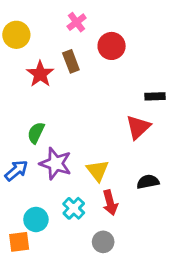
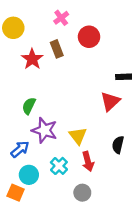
blue arrow: (16, 171) -> (20, 149), moved
black semicircle: (148, 182) -> (118, 145), turned -66
orange square: (19, 242) -> (16, 193), turned 30

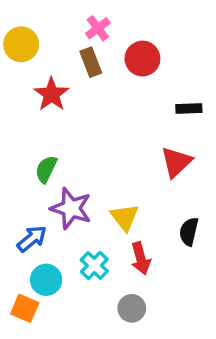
brown rectangle: (57, 49) -> (91, 62), moved
black rectangle: (124, 77) -> (189, 109), moved

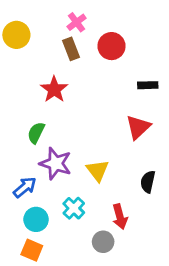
red star: (51, 94) -> (54, 89), moved
red arrow: (141, 258) -> (120, 217), moved
orange square: (25, 308) -> (32, 250), moved

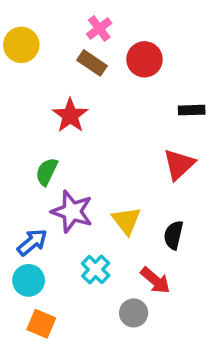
brown rectangle: (71, 49) -> (92, 63), turned -35
black semicircle: (148, 182) -> (173, 235), moved
red arrow: (120, 217) -> (155, 280), turned -35
cyan circle: (36, 219) -> (29, 280), moved

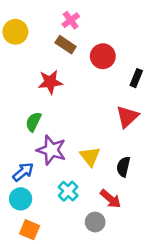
red circle: (144, 59) -> (103, 56), moved
black rectangle: (192, 110) -> (136, 78), turned -66
red star: (70, 115) -> (50, 82), turned 30

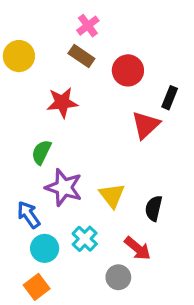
yellow circle: (15, 32) -> (19, 56), moved
red triangle: (127, 117) -> (146, 125), moved
blue arrow: (23, 172) -> (29, 215), turned -85
cyan circle: (21, 199) -> (45, 248), moved
orange square: (30, 230) -> (37, 287), turned 30

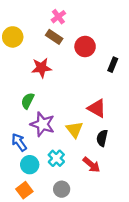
red triangle: (146, 125) -> (97, 108), moved, turned -48
gray circle: (118, 277) -> (62, 189), moved

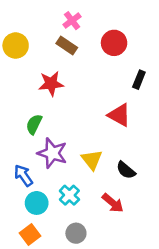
red circle: (85, 47) -> (114, 43), moved
red triangle: (97, 108) -> (119, 115), moved
black semicircle: (102, 138) -> (126, 170), turned -63

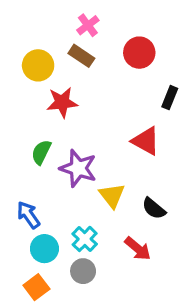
yellow circle: (16, 46) -> (38, 65), moved
purple star: (52, 153) -> (78, 168), moved
gray circle: (76, 233) -> (83, 271), moved

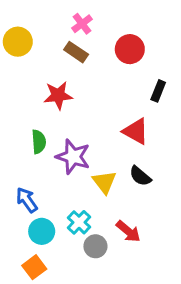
yellow circle: (38, 65) -> (18, 42), moved
green semicircle: (41, 152) -> (39, 142), turned 150
black semicircle: (154, 208) -> (140, 176), moved
gray circle: (83, 271) -> (95, 246), moved

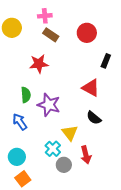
pink cross: (82, 24) -> (45, 16), moved, turned 32
yellow triangle: (104, 182) -> (70, 133), moved
blue arrow: (27, 200) -> (20, 122), moved
cyan circle: (42, 231) -> (17, 157), moved
red arrow: (128, 231) -> (86, 155), turned 36

